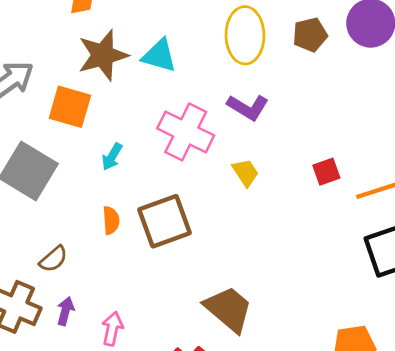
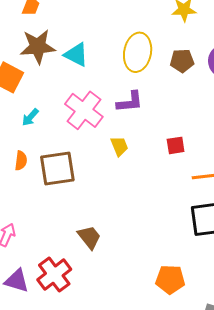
purple L-shape: (248, 107) -> (130, 102), turned -48
red square: (326, 172) -> (176, 145), moved
brown trapezoid: (228, 309) -> (89, 237), size x0.7

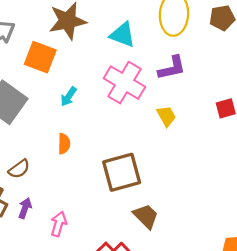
cyan triangle: (76, 55) -> (123, 35), moved
brown square: (57, 168) -> (122, 172), moved

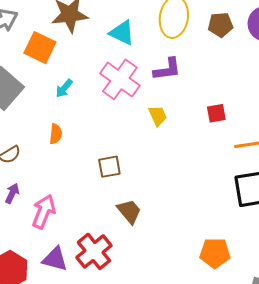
brown square: (122, 172) -> (109, 167), size x0.6
pink arrow: (59, 224) -> (44, 212), size x1.4

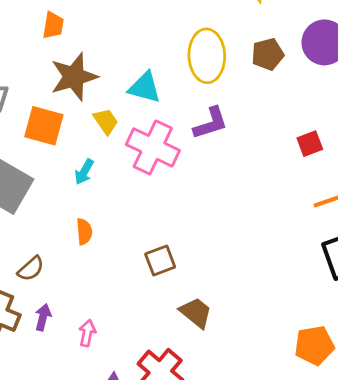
red square: (216, 113) -> (310, 144), moved
yellow trapezoid: (158, 116) -> (106, 121), moved
pink arrow: (44, 212) -> (87, 333), size x0.6

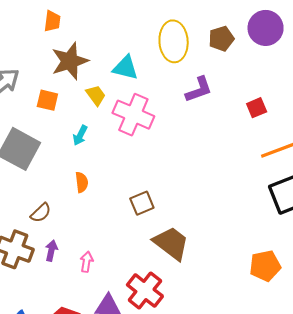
purple L-shape: (211, 123) -> (199, 90), moved
orange square: (44, 126) -> (47, 100), size x0.7
brown trapezoid: (196, 313) -> (171, 243), size x1.4

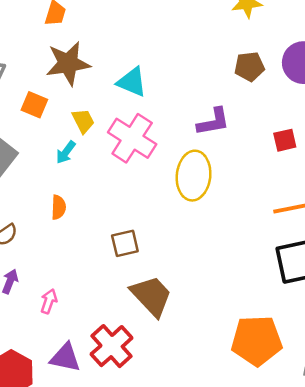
yellow ellipse: (174, 41) -> (194, 176), moved
yellow trapezoid: (96, 95) -> (83, 121), moved
red square: (257, 108) -> (285, 140), moved
orange pentagon: (265, 266) -> (257, 341), size x1.4

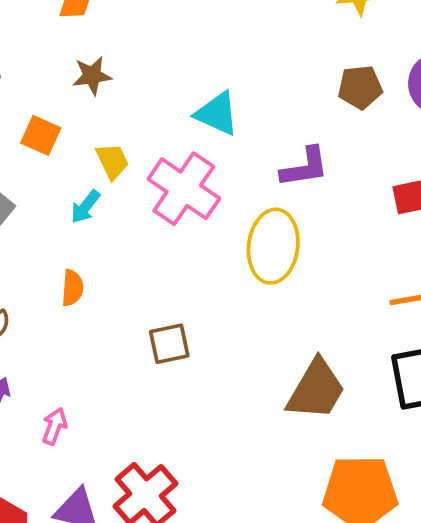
brown star: (68, 63) -> (92, 76), size x0.6
cyan triangle: (132, 82) -> (217, 114), moved
brown trapezoid: (151, 296) -> (316, 390), moved, turned 72

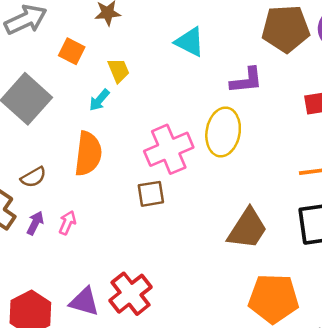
brown pentagon: (360, 87) -> (286, 29), size x1.6
pink cross: (184, 189) -> (169, 149), moved, turned 30
orange semicircle: (72, 288) -> (88, 154), size x1.8
pink arrow: (54, 426) -> (67, 223), moved

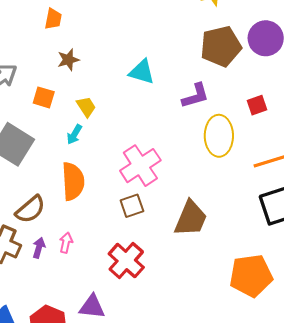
yellow ellipse: (223, 132) -> (219, 136), moved
brown semicircle: (33, 177) -> (30, 209), size x1.4
brown trapezoid: (247, 229) -> (191, 218), moved
red cross: (131, 294) -> (126, 261), moved

